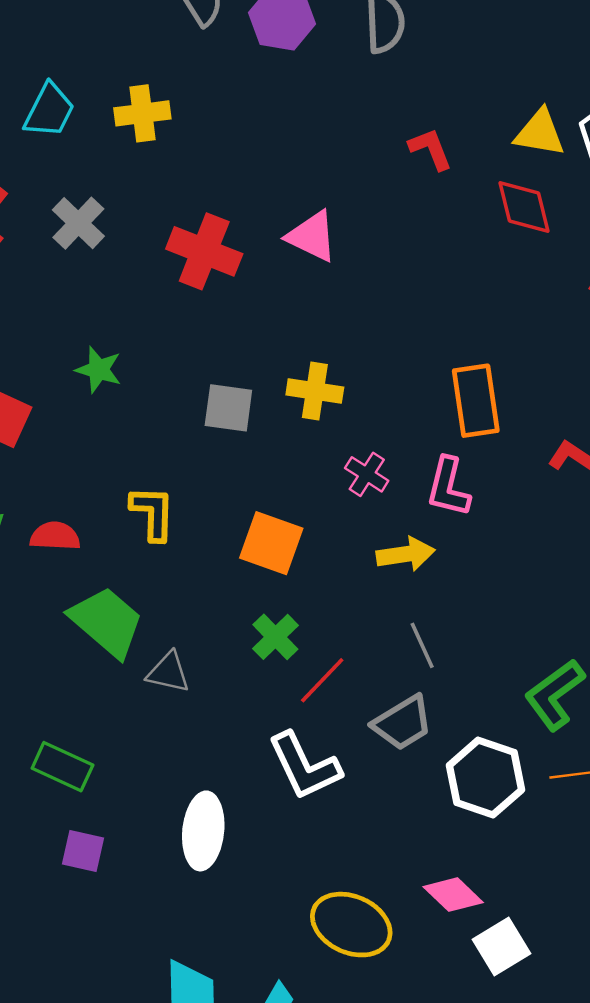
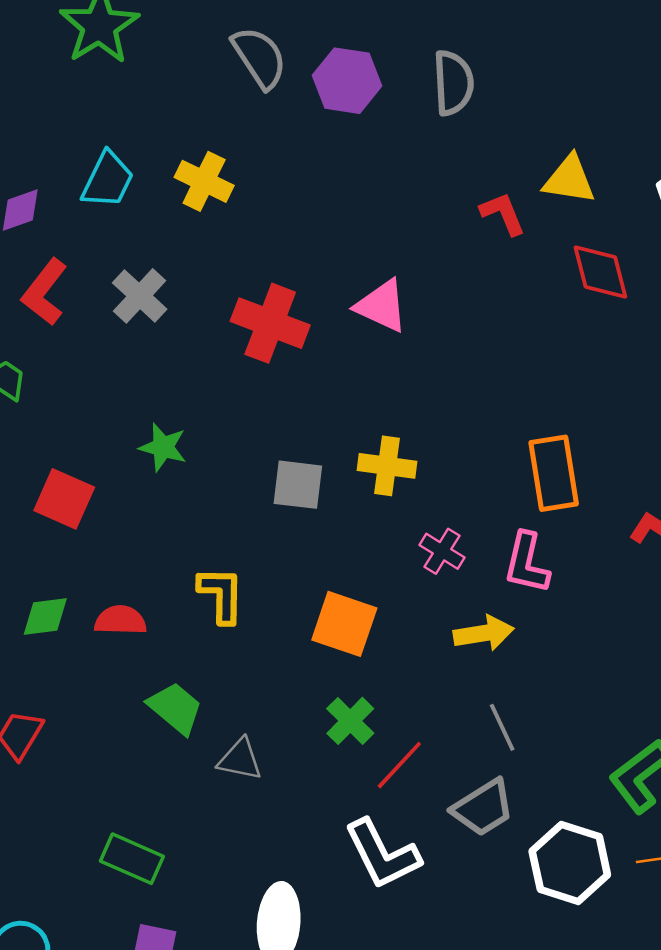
yellow cross: (142, 113) -> (204, 181), turned 34
yellow triangle: (540, 133) -> (569, 180), moved
green trapezoid: (107, 622) -> (175, 708), size x0.7

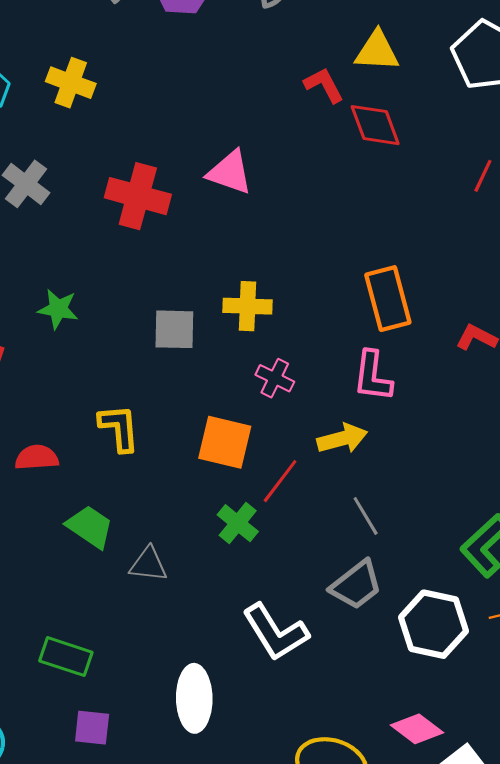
red diamond: (600, 272) -> (375, 125), moved
pink cross: (442, 551) -> (275, 378), moved
red line: (399, 765) -> (280, 481), moved

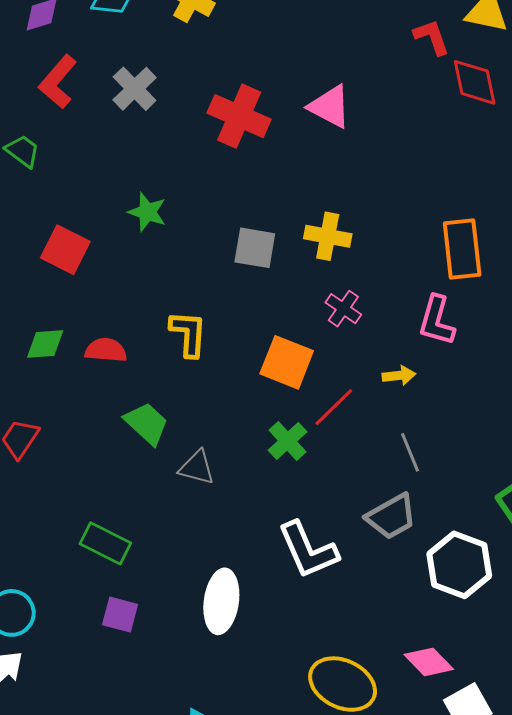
yellow arrow: (342, 439) -> (399, 376), size x0.7

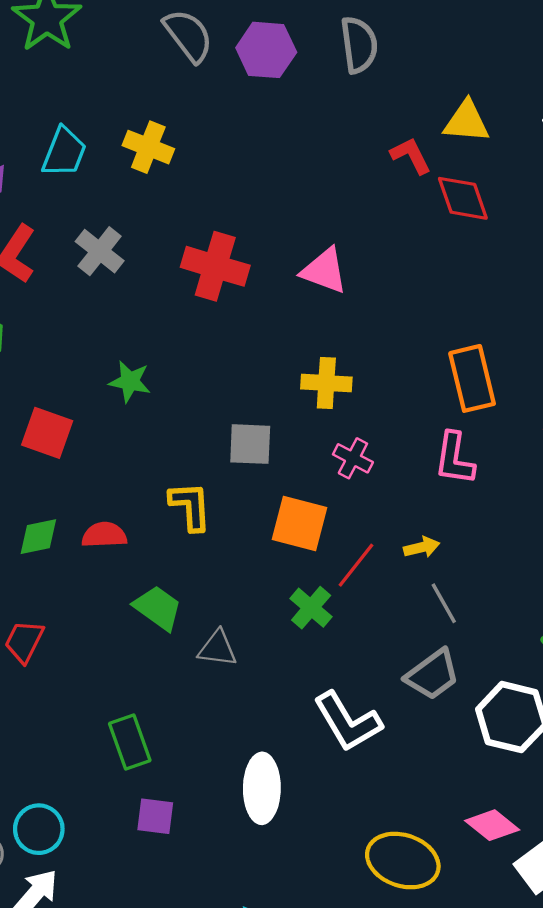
pink triangle: (330, 107) -> (324, 271), moved
gray square: (255, 248) -> (250, 444), moved
yellow arrow: (399, 376) -> (422, 547), moved
green rectangle: (105, 543) -> (130, 742), turned 51

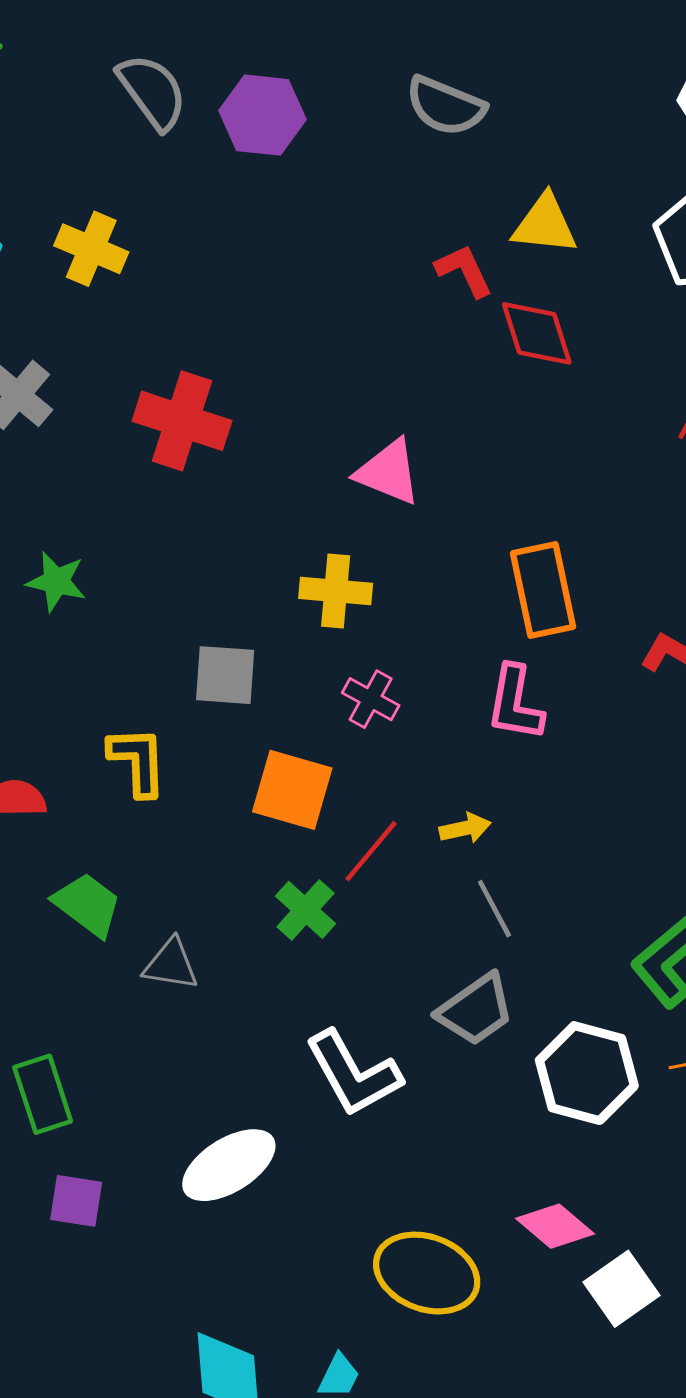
gray semicircle: (359, 45) -> (445, 106), moved, turned 118
pink triangle: (324, 271) -> (388, 472), moved
white ellipse: (262, 788) -> (229, 1165), turned 56

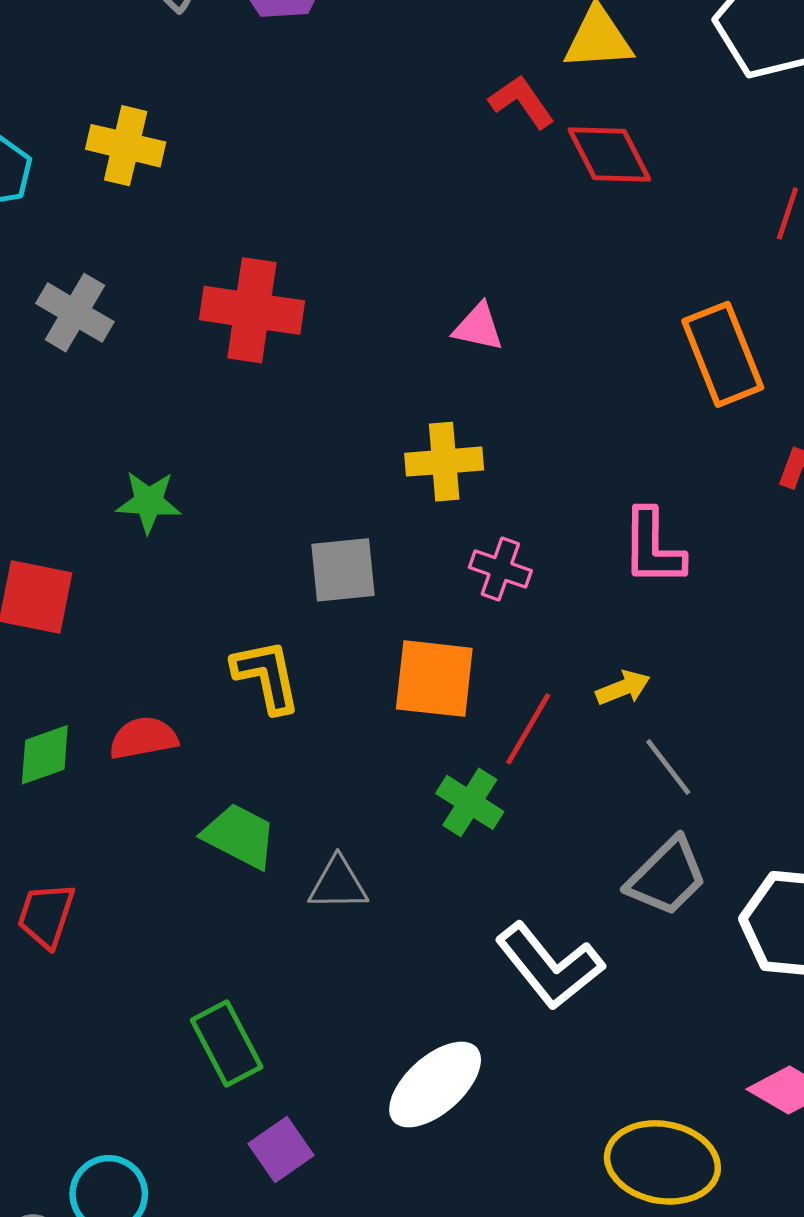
pink triangle: (388, 472) -> (478, 327), size x0.7
orange rectangle: (543, 590) -> (723, 354), moved
purple square: (76, 1201) -> (281, 1150), turned -34

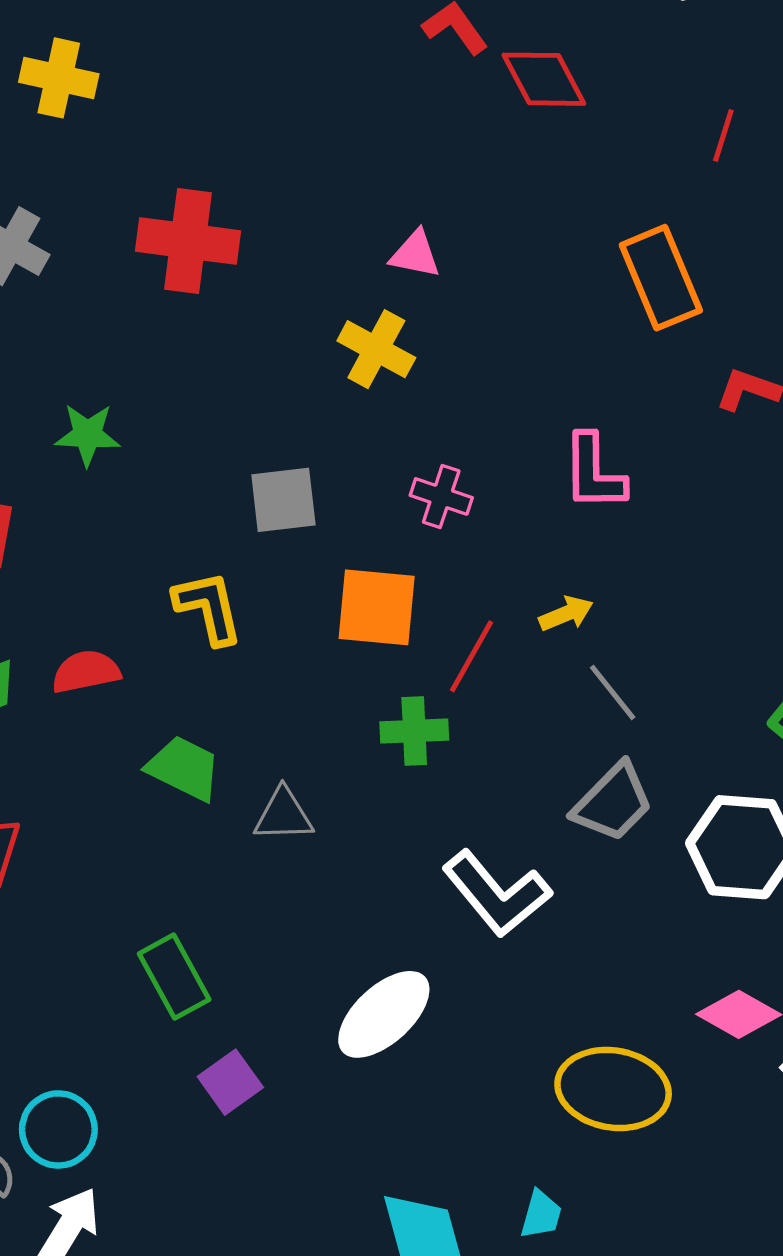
yellow cross: (444, 462) -> (376, 349), moved, turned 34
green cross: (470, 802) -> (414, 731), turned -34

